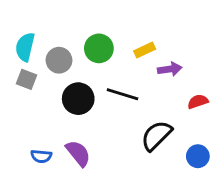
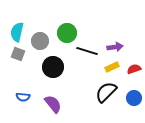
yellow rectangle: (145, 50) -> (112, 67), moved
black line: (123, 94) -> (87, 51), moved
blue semicircle: (41, 156) -> (23, 97), moved
blue circle: (198, 156) -> (134, 98), moved

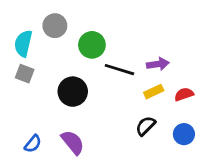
gray circle: (40, 41) -> (55, 26), moved
black semicircle: (106, 92) -> (145, 126), size x0.7
blue semicircle: (23, 97) -> (33, 144), moved, turned -56

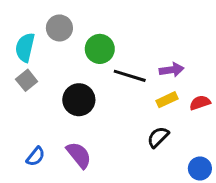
gray square: (25, 74) -> (27, 80), turned 30
blue circle: (184, 134) -> (200, 168), moved

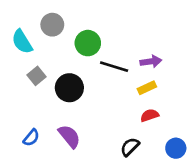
cyan semicircle: (25, 47) -> (22, 42), turned -45
gray square: (27, 80) -> (37, 76), moved
red semicircle: (200, 103) -> (150, 115), moved
black semicircle: (158, 137) -> (130, 147), moved

